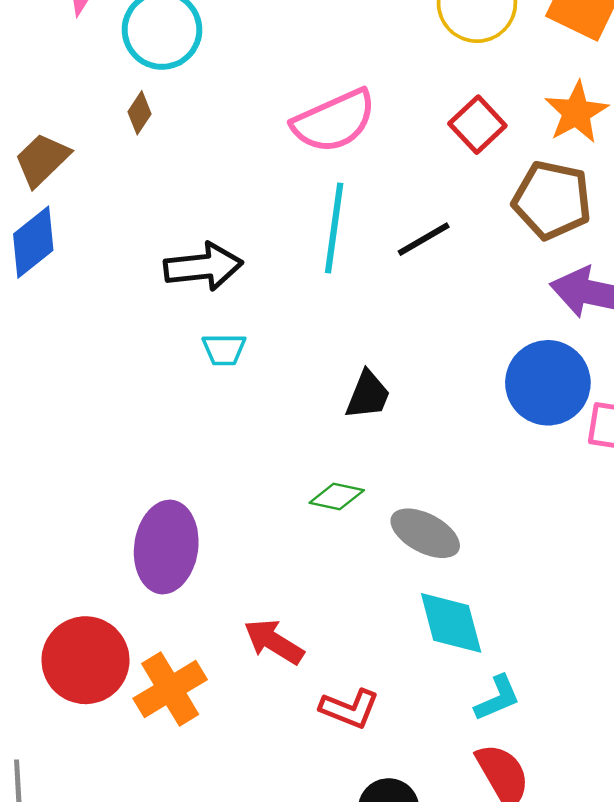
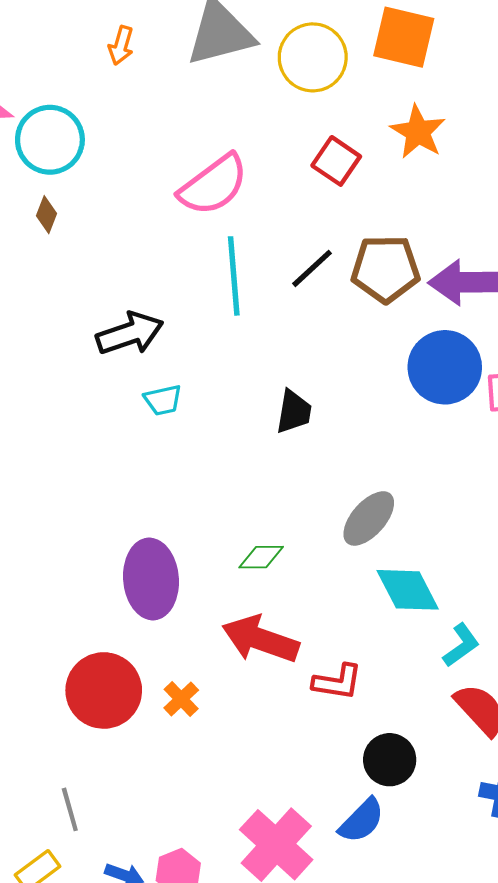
brown pentagon: (552, 200) -> (386, 269), moved
green diamond: (337, 497) -> (261, 557), moved
gray ellipse: (425, 533) -> (369, 518), turned -64
red arrow: (274, 642) -> (260, 639), size x1.4
orange cross: (170, 689) -> (181, 699), size x0.6

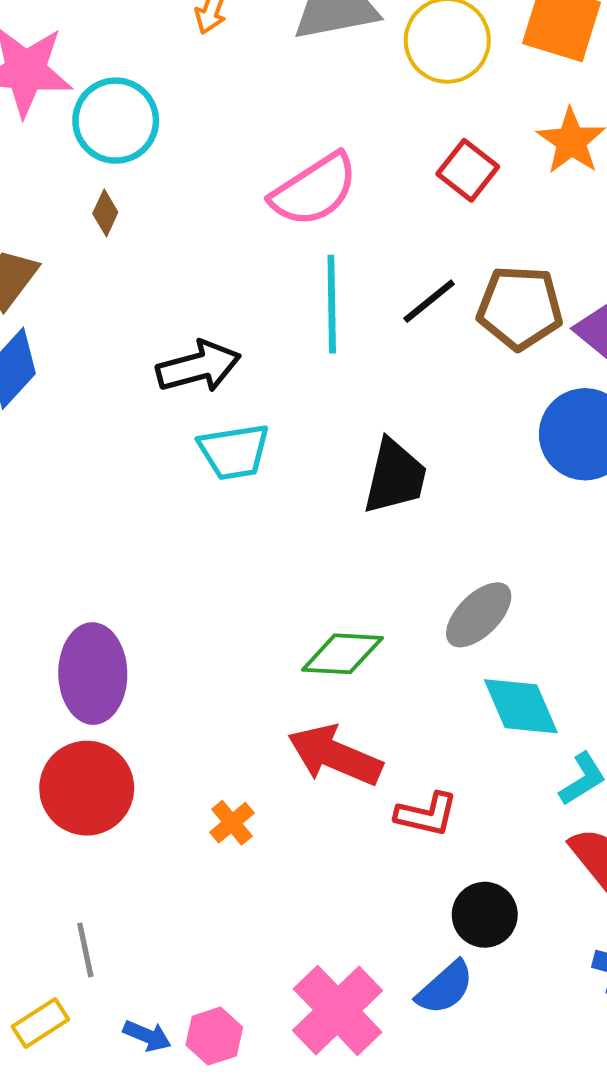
cyan trapezoid: (163, 400) -> (234, 452), size x1.5
black trapezoid: (294, 412) -> (395, 477), size x1.4
green diamond: (261, 557) -> (342, 654), size x1.4
purple ellipse: (151, 579) -> (93, 674), moved
red circle: (104, 690) -> (87, 788), moved

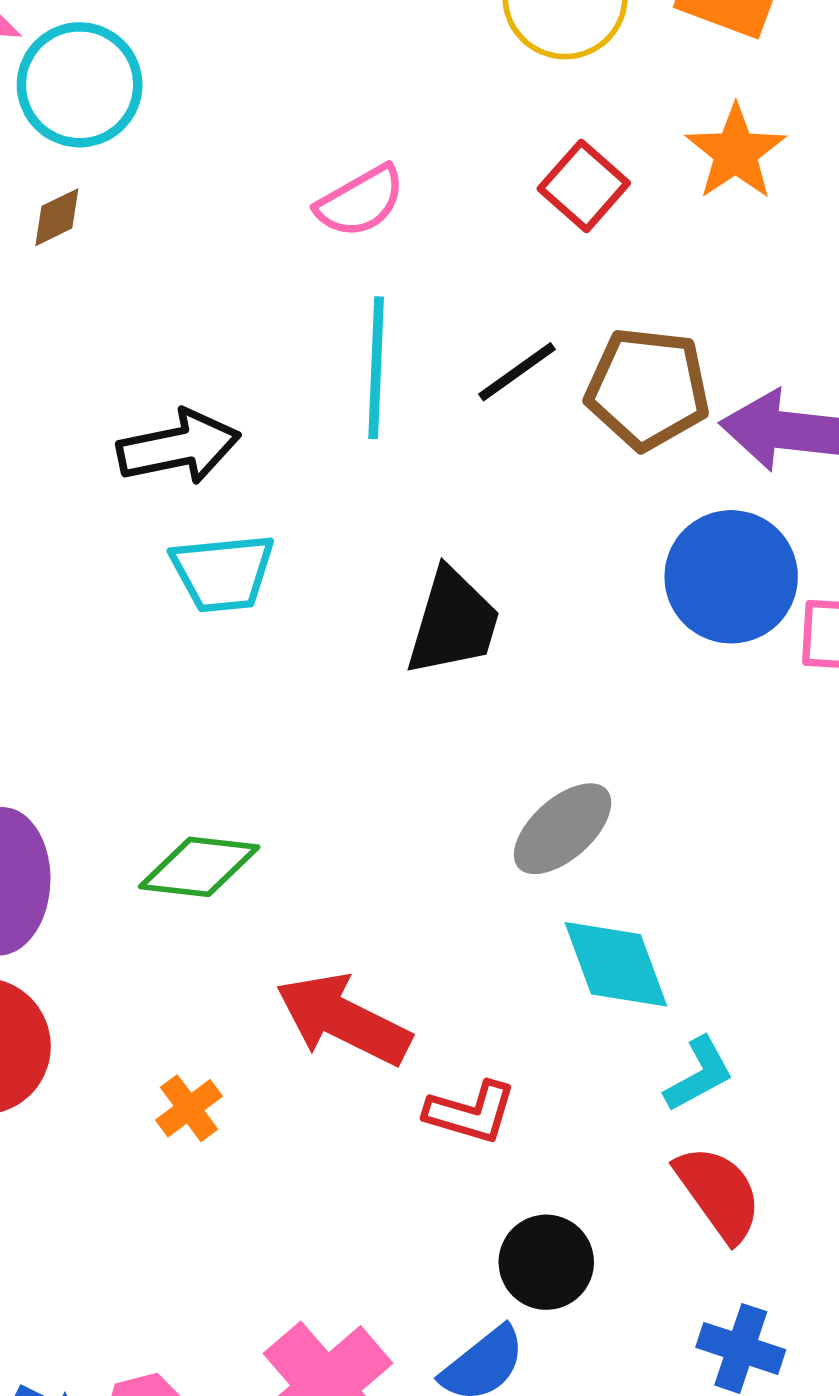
pink semicircle: (314, 190) -> (360, 201), size x0.7
brown diamond: (105, 213) -> (57, 217), turned 36
green diamond: (342, 654) -> (199, 867), moved

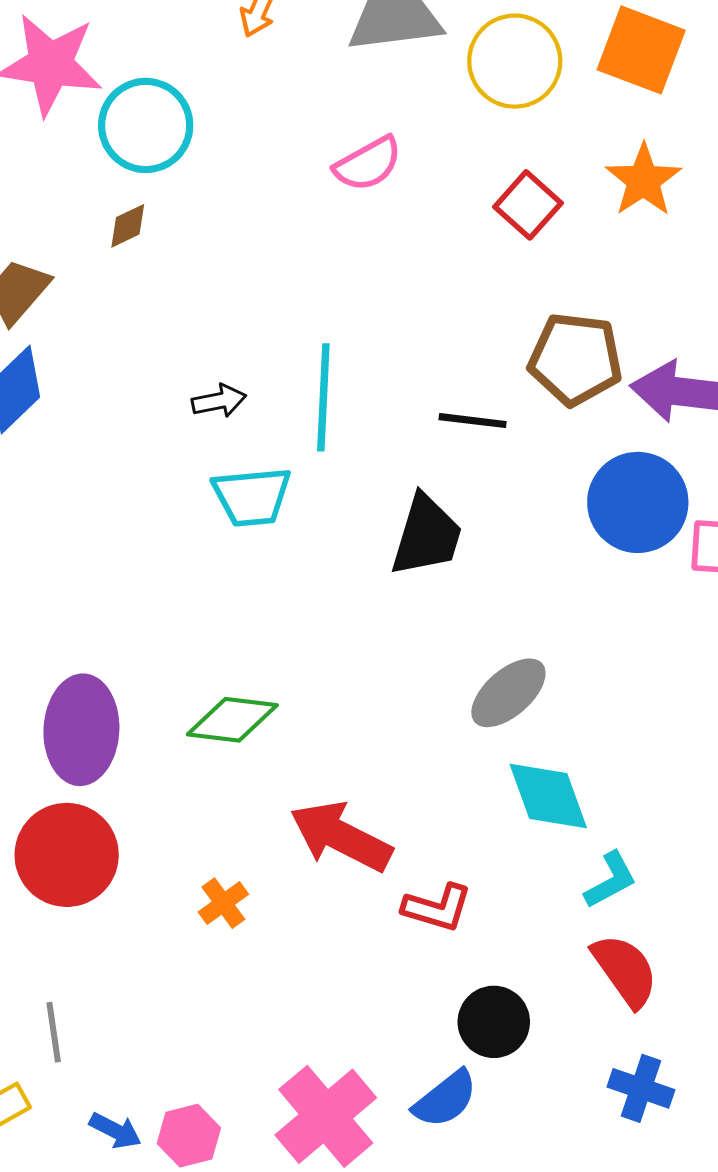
pink semicircle: (360, 201) -> (368, 164), moved
cyan line: (376, 368) -> (323, 397), moved
black line: (517, 372) -> (473, 421), moved, turned 42
black arrow: (179, 447) -> (219, 401), size x0.6

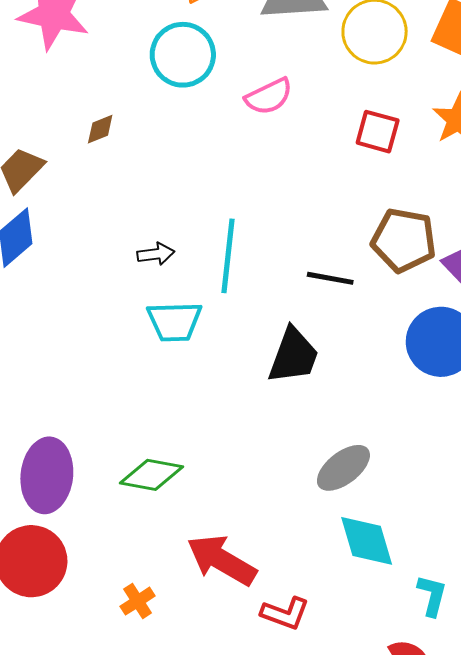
cyan circle: (146, 125) -> (183, 55), moved
red square: (528, 205) -> (378, 132), turned -30
cyan L-shape: (611, 880) -> (432, 595), moved, turned -51

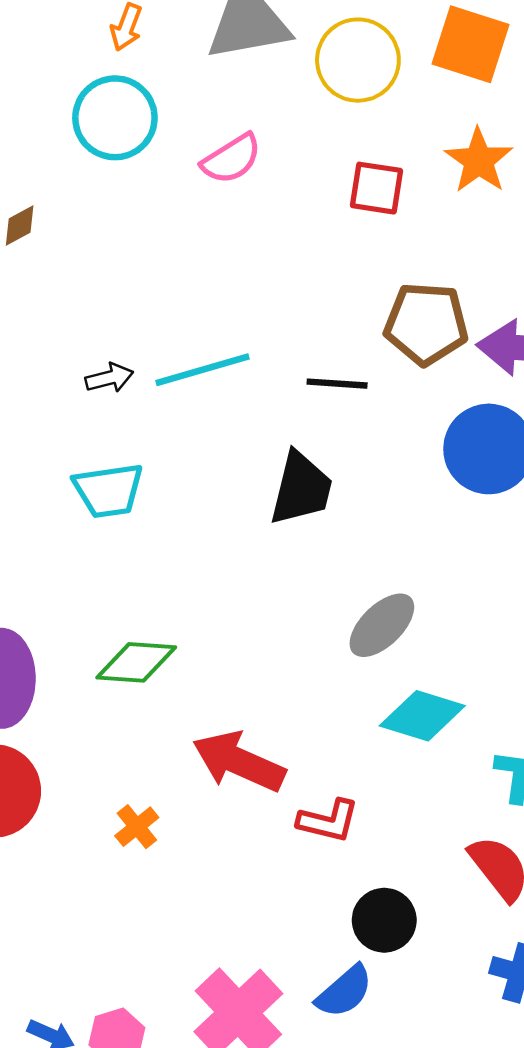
cyan line: (228, 256) -> (202, 370), turned 74
cyan trapezoid: (174, 321) -> (108, 490), moved
cyan diamond: (367, 541) -> (422, 716), turned -50

